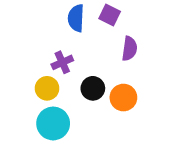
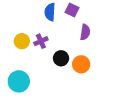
yellow circle: (47, 88) -> (22, 41), moved
cyan circle: (53, 123) -> (19, 81), moved

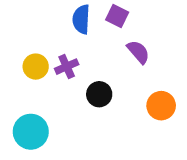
purple semicircle: (85, 32) -> (138, 52), turned -49
orange circle: (81, 64) -> (161, 106), moved

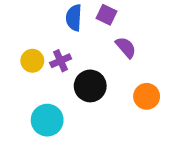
black circle: (99, 94) -> (90, 86), size x1.4
cyan circle: (31, 132) -> (47, 120), moved

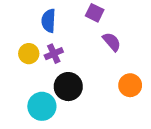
blue semicircle: (74, 18) -> (49, 21), moved
black circle: (90, 86) -> (68, 87), moved

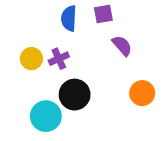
purple square: (95, 13) -> (103, 14), turned -36
blue semicircle: (49, 21) -> (69, 18), moved

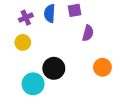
purple semicircle: (122, 46) -> (88, 33), turned 56
purple cross: (59, 59) -> (26, 18), moved

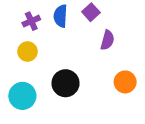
purple square: (75, 10) -> (91, 12), turned -32
cyan circle: (33, 84) -> (22, 96), moved

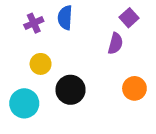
purple square: (91, 12) -> (129, 18), moved
yellow circle: (27, 52) -> (41, 64), moved

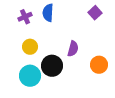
purple semicircle: (115, 43) -> (73, 49), moved
cyan circle: (24, 103) -> (30, 76), moved

